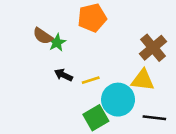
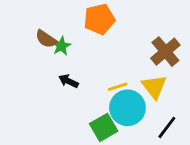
yellow line: (91, 80) -> (118, 87), moved
yellow triangle: (143, 80) -> (154, 87), turned 45
black line: (154, 118) -> (167, 127), turned -60

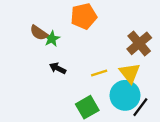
cyan circle: (127, 108) -> (125, 95), moved

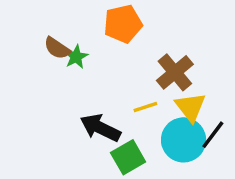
brown cross: (139, 43) -> (175, 72), moved
black arrow: (58, 68) -> (100, 128), moved, size x1.6
black line: (140, 107) -> (213, 135), moved

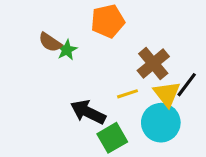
black line: (213, 135) -> (187, 85), moved

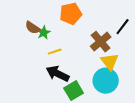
black line: (187, 85) -> (123, 27), moved
yellow line: (127, 94) -> (55, 52), moved

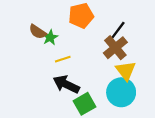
black line: (123, 27) -> (118, 31), moved

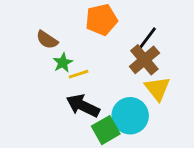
green star: (50, 37) -> (63, 63), moved
cyan circle: (121, 92) -> (130, 116), moved

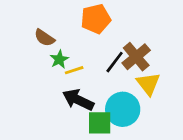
black line: (147, 38) -> (115, 62), moved
green square: (106, 130) -> (100, 123), turned 30

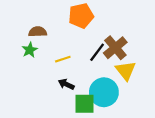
brown semicircle: (44, 38) -> (38, 32), turned 144
green star: (59, 59) -> (30, 50), moved
black arrow: (78, 100) -> (66, 84), size x0.6

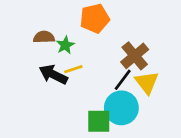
green star: (30, 50) -> (65, 45), moved
black line: (97, 52) -> (123, 80), moved
black arrow: (66, 84) -> (53, 74), moved, size x1.5

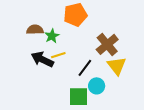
black line: (123, 80) -> (85, 68), moved
cyan circle: (121, 108) -> (97, 86), size x0.6

